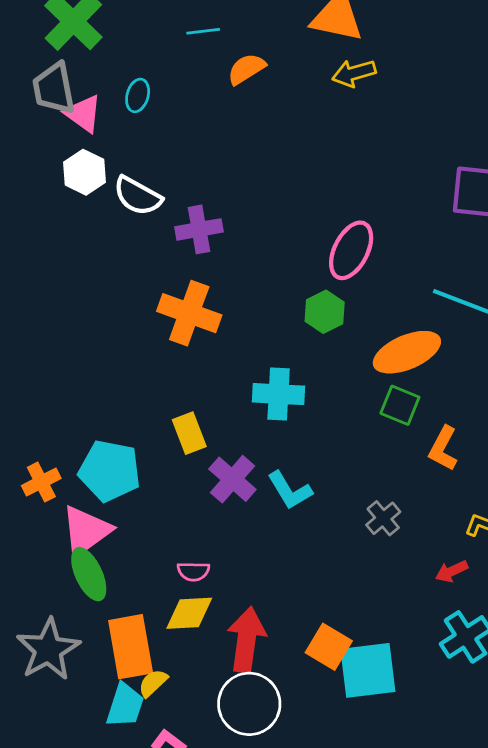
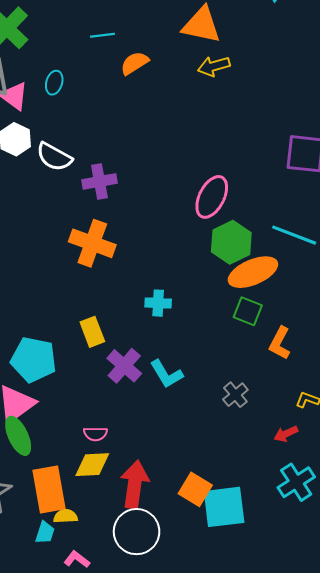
green hexagon: (325, 312) -> (231, 242), moved, size x1.4
cyan cross: (279, 394) -> (158, 303), size x0.7
yellow semicircle: (153, 683) -> (66, 516), turned 40
cyan trapezoid: (125, 705) -> (45, 533), size x0.7

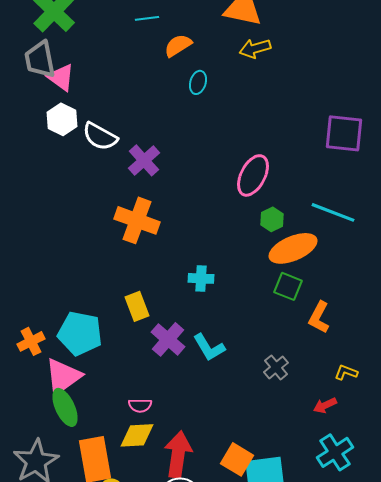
cyan ellipse: (54, 83) -> (198, 82), moved
purple cross: (99, 181) -> (144, 160), turned -32
green hexagon: (231, 242) -> (272, 219), size x0.6

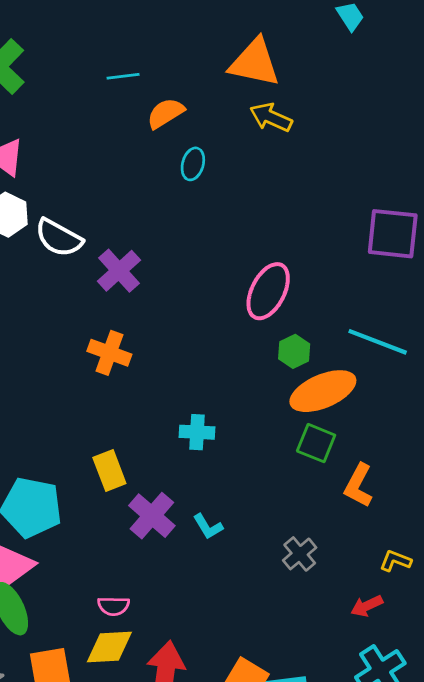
yellow arrow: (255, 48) -> (271, 117), turned 40
orange cross: (137, 220) -> (109, 353), size x0.7
cyan L-shape: (209, 347) -> (208, 527), size x0.7

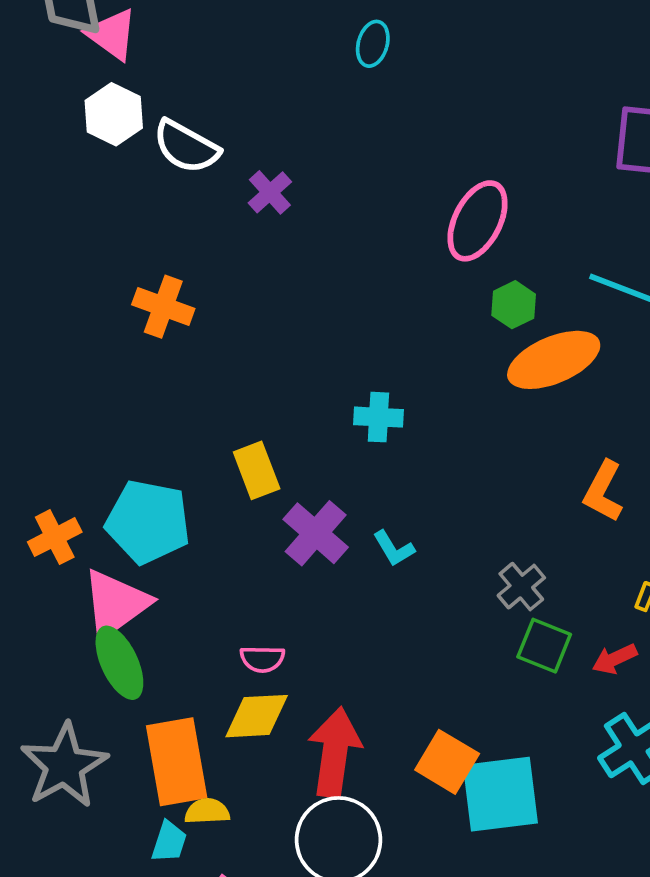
purple cross: (119, 271) -> (270, 192), size x0.7
orange cross: (109, 353) -> (163, 307), moved
green square: (316, 443) -> (544, 646), moved

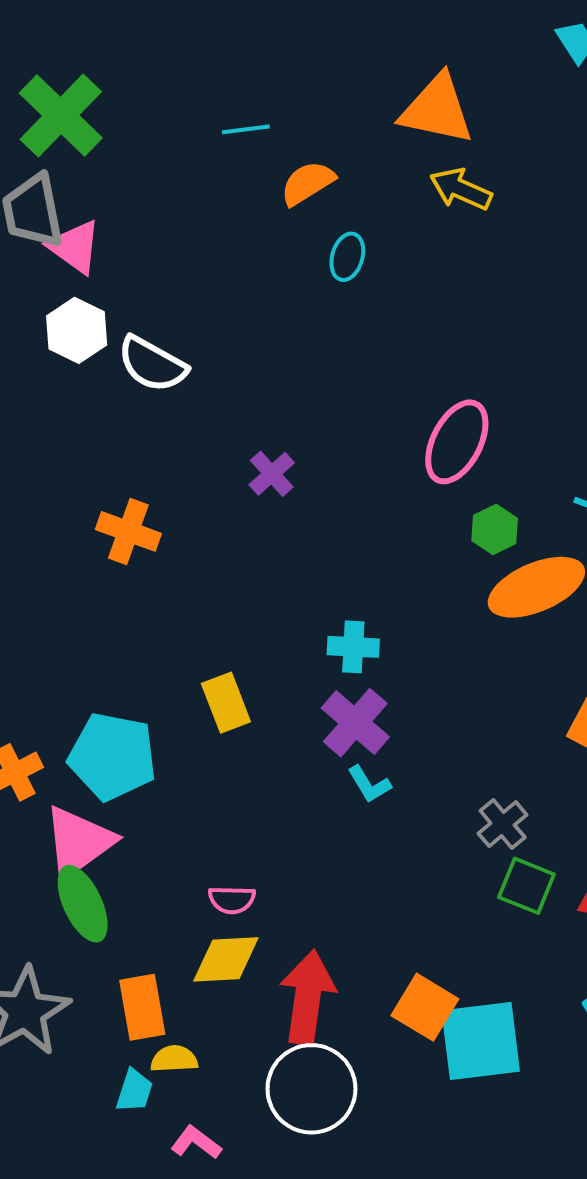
purple cross: (270, 192) -> (272, 474), moved
purple cross: (316, 533) -> (355, 723), moved
orange rectangle: (177, 762) -> (142, 1007), size x0.7

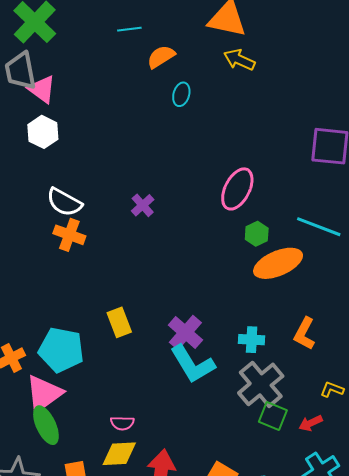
white semicircle: (152, 364) -> (64, 202), moved
cyan cross: (353, 647) -> (252, 340), moved
cyan L-shape: (369, 784) -> (193, 364), size x2.0
gray cross: (503, 824) -> (261, 384), size x1.8

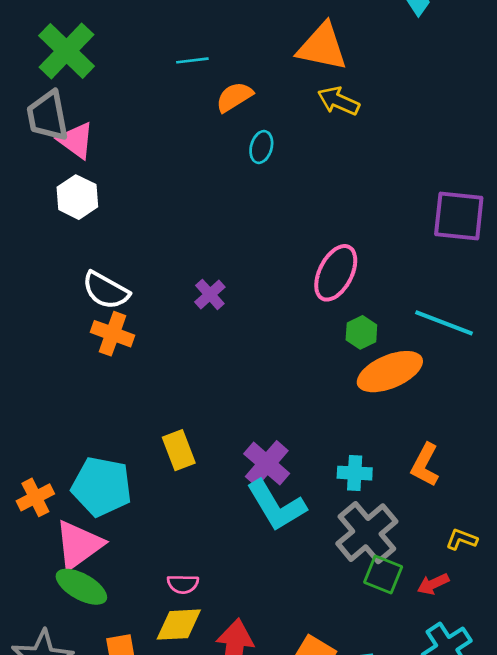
green ellipse: (46, 425) -> (81, 587), turned -36

